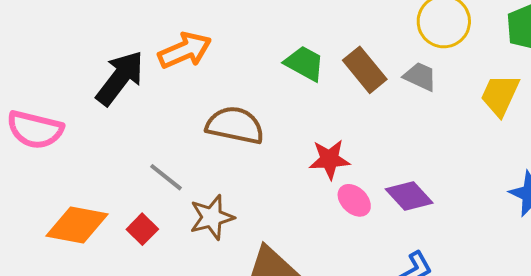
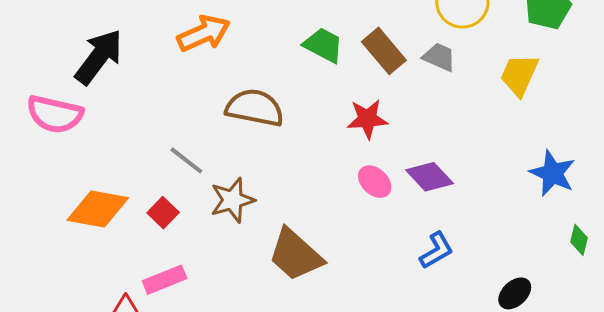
black arrow: (120, 78) -> (99, 57), moved
red star: (329, 159) -> (367, 119), moved

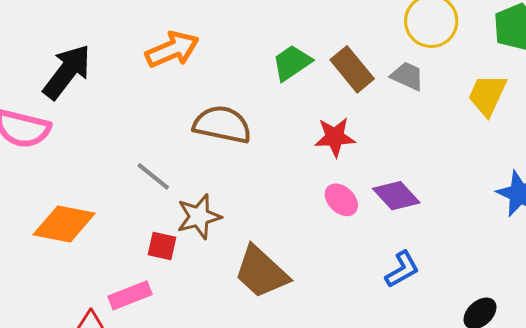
green trapezoid: (323, 45) -> (292, 63), turned -63
red square: (163, 213) -> (162, 246), moved, turned -32

